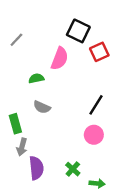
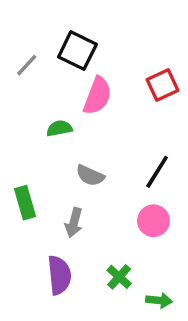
black square: (78, 31) -> (77, 51), moved
gray semicircle: (42, 107) -> (90, 175), moved
gray arrow: (22, 147) -> (74, 223), moved

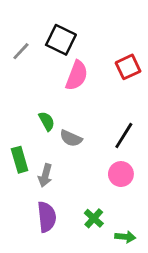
green semicircle: (59, 128) -> (47, 121), moved, turned 72
gray arrow: (74, 223) -> (45, 175), moved

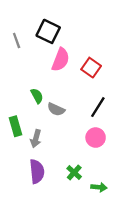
gray line: (21, 51) -> (17, 41), turned -63
red square: (128, 67) -> (91, 68), moved, turned -30

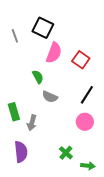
green semicircle: (37, 96) -> (38, 77), moved
purple semicircle: (37, 171) -> (21, 152), moved

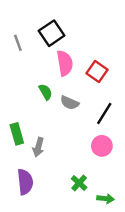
black square: (43, 28) -> (52, 33), turned 30
pink semicircle: (54, 53) -> (65, 63), turned -30
gray semicircle: (50, 97) -> (70, 103), moved

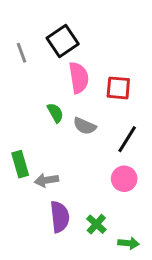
red square: (97, 72) -> (118, 88), turned -30
gray arrow: (38, 147) -> (46, 180), turned 66
purple semicircle: (25, 182) -> (60, 217), moved

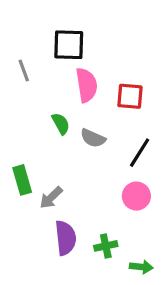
black square: (63, 41) -> (69, 45), turned 36
gray line: (22, 53) -> (24, 71), moved
gray arrow: (46, 180) -> (51, 198), turned -35
green cross: (96, 224) -> (106, 246), turned 36

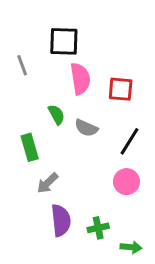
green rectangle: (22, 180) -> (30, 147), moved

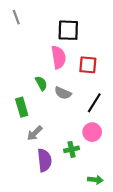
black square: (64, 41) -> (68, 30), moved
gray line: (22, 65) -> (16, 17), moved
green cross: (98, 228) -> (72, 149), moved

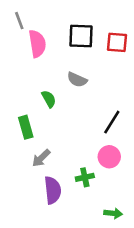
pink semicircle: (59, 57) -> (37, 44), moved
red square: (88, 65) -> (117, 42), moved
gray semicircle: (63, 93) -> (77, 80), moved

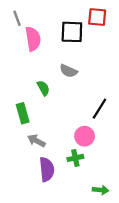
red square: (117, 42) -> (97, 17), moved
pink circle: (109, 157) -> (85, 136), moved
gray arrow: (41, 158) -> (36, 141), turned 72

